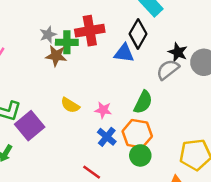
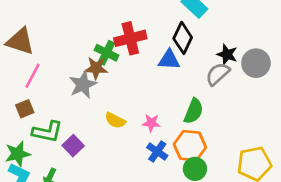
gray star: (48, 35) -> (83, 85), moved, size x1.5
green cross: (67, 42) -> (106, 53), turned 30
purple square: (30, 126) -> (73, 146), size x0.7

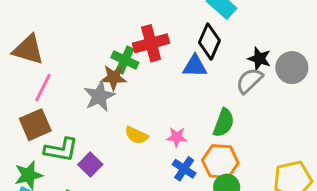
brown square: (25, 109) -> (35, 125), size x1.5

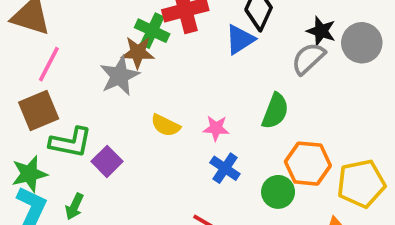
blue triangle: (195, 66) -> (240, 39), turned -35
orange hexagon: (220, 161) -> (308, 164), moved

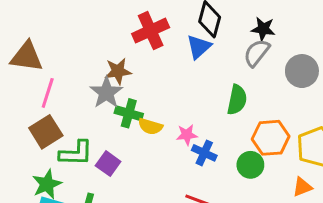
green cross: (152, 31) -> (129, 113), moved
gray circle: (362, 43) -> (302, 71), moved
pink star: (216, 128) -> (187, 135), moved

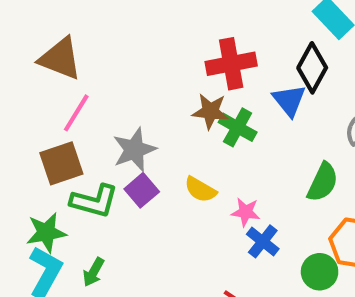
blue triangle: (199, 47) -> (289, 100), turned -40
brown star: (118, 71) -> (210, 111), moved
gray star: (106, 93) -> (134, 150), moved
green cross: (129, 113) -> (238, 127), moved
purple square: (108, 164) -> (142, 190), moved

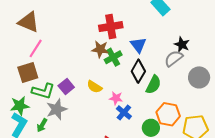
black diamond: (312, 68) -> (138, 71), moved
green cross: (238, 127) -> (113, 57), turned 30
gray star: (134, 150) -> (57, 109), moved

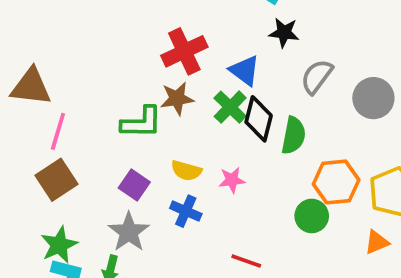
black star: (182, 44) -> (284, 33), moved
green cross: (113, 57) -> (230, 107), moved
green L-shape: (43, 91) -> (142, 122), moved
blue cross: (124, 113) -> (186, 211), moved

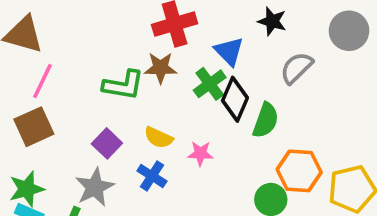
gray circle: (373, 98) -> (349, 31), moved

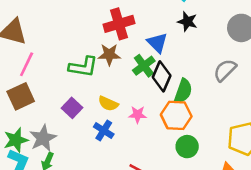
gray semicircle: (297, 68) -> (225, 70), moved
orange hexagon: (299, 171) -> (176, 115), moved
gray star: (95, 187) -> (43, 138), moved

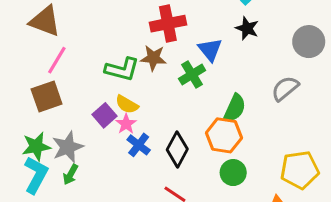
black diamond: (162, 76) -> (177, 149), moved
yellow semicircle: (108, 104) -> (127, 104), moved
pink star: (138, 115) -> (126, 124), moved, turned 30

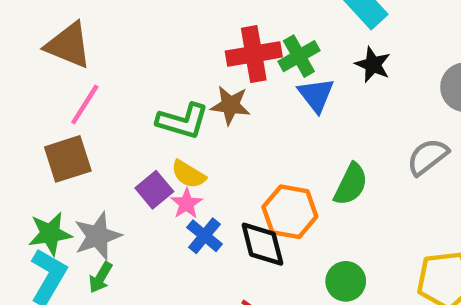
green cross: (192, 74) -> (299, 56), moved
orange hexagon: (224, 135) -> (290, 212), moved
black diamond: (177, 149) -> (262, 244), turned -44

